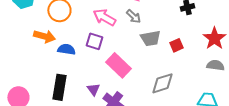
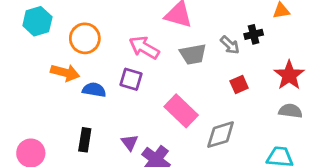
gray arrow: (133, 16) -> (230, 45), moved
gray trapezoid: (150, 38) -> (193, 54), moved
pink rectangle: (118, 65) -> (181, 111), moved
black rectangle: (59, 87) -> (85, 140), size x0.7

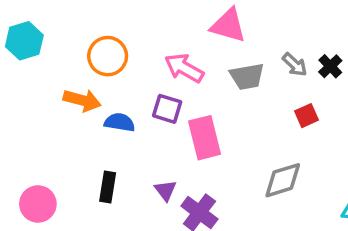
cyan hexagon: (37, 21) -> (24, 41), moved
black cross: (254, 34) -> (330, 66), moved, turned -30
pink rectangle: (181, 111) -> (205, 138), moved, turned 32

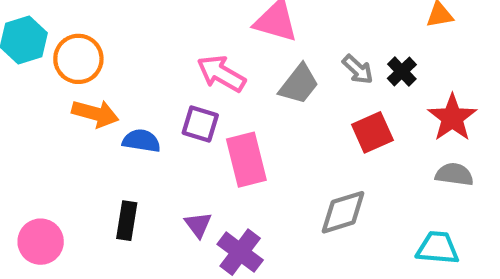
orange circle: (108, 56) -> (78, 59), moved
gray trapezoid: (247, 76) -> (299, 84), turned -42
red square: (307, 116) -> (372, 132), size x1.4

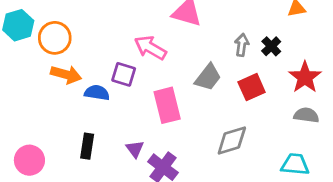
gray arrow: (358, 69) -> (242, 45), turned -125
gray trapezoid: (299, 84) -> (208, 77), moved
purple square: (200, 124) -> (124, 74), moved

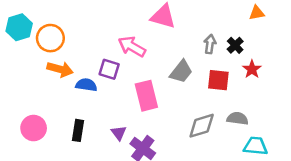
red star: (305, 77) -> (252, 69), moved, size x0.7
red square: (252, 87) -> (218, 80), turned 30
gray semicircle: (306, 115) -> (238, 118), moved
pink circle: (29, 160) -> (34, 128), moved

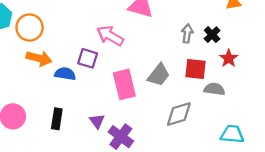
gray trapezoid: (181, 72) -> (159, 75), moved
gray semicircle: (238, 118) -> (214, 89), moved

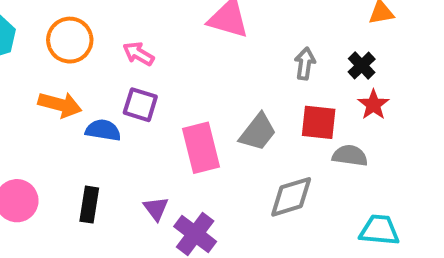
orange circle: (30, 27) -> (70, 40), moved
black cross: (212, 35) -> (362, 66), moved
pink arrow: (110, 36) -> (138, 54), moved, size x0.7

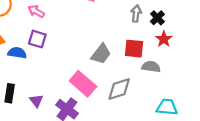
gray arrow: (305, 64) -> (136, 14), moved
pink rectangle: (201, 148) -> (83, 84), moved, turned -35
purple triangle: (156, 209) -> (36, 101), moved

